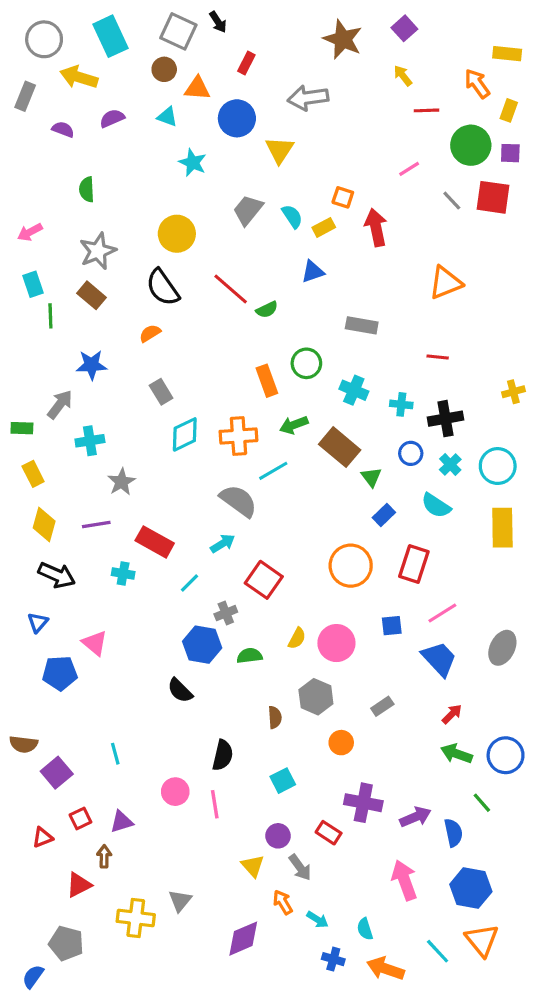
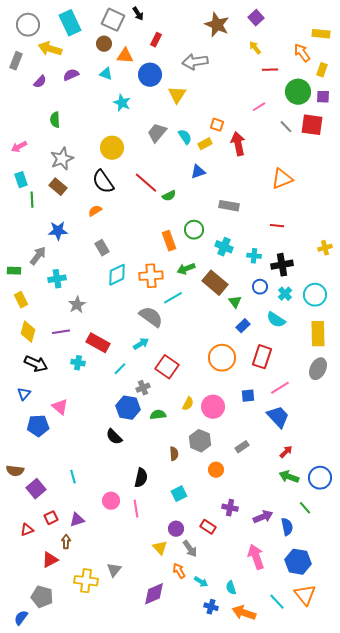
purple semicircle: (63, 129) -> (40, 82), turned 112
gray ellipse: (502, 648) -> (318, 369), moved
purple cross: (363, 803) -> (230, 508), size x0.7

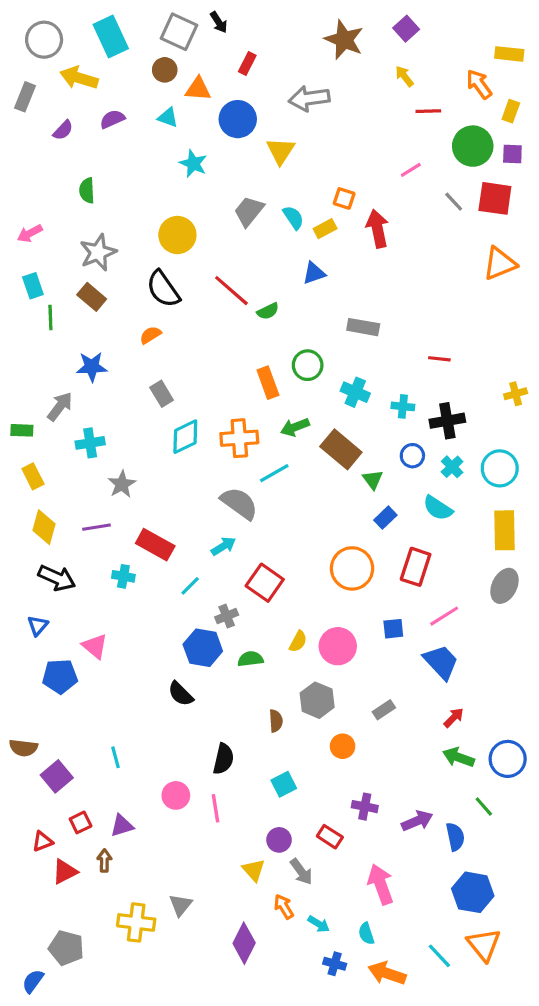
orange triangle: (282, 179) -> (500, 264), moved
pink arrow: (256, 557) -> (381, 884), moved
red triangle: (50, 560) -> (65, 872), moved
purple diamond: (154, 594) -> (244, 943), turned -40

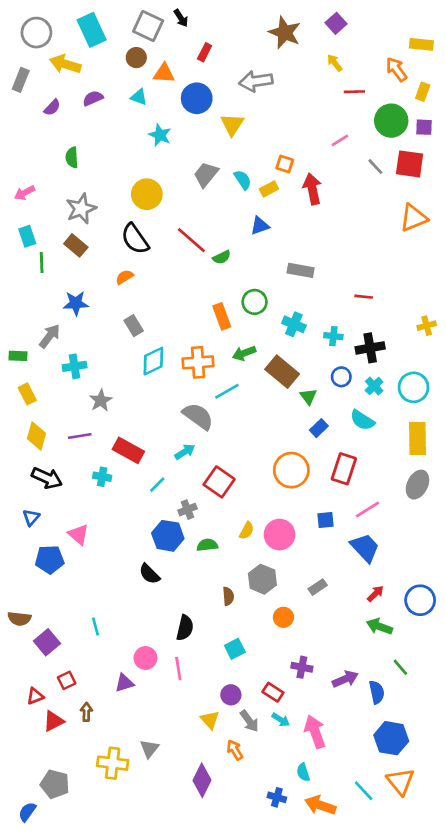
blue circle: (508, 759) -> (420, 600), moved
purple triangle: (122, 826) -> (124, 683), moved
cyan arrow: (319, 924) -> (281, 720), moved

